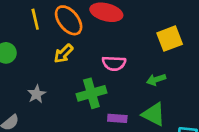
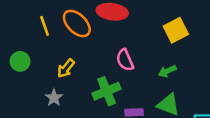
yellow arrow: (63, 54) -> (66, 68), moved
pink semicircle: (114, 63) -> (125, 60), turned 70

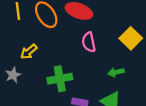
yellow square: (176, 30) -> (131, 38), turned -30
pink semicircle: (125, 60) -> (89, 42), moved

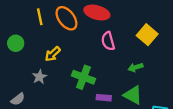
green cross: (60, 79) -> (83, 77), turned 35

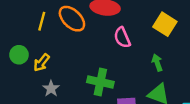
yellow line: (40, 17) -> (42, 21), turned 35
yellow arrow: (53, 54) -> (42, 63), moved
green arrow: (136, 67) -> (157, 63), turned 96

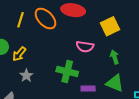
yellow square: (165, 24) -> (110, 26), moved, turned 30
pink semicircle: (122, 38) -> (85, 47), moved, turned -60

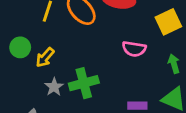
green cross: (67, 72) -> (84, 83), moved, turned -30

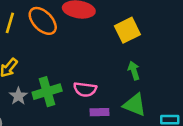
pink semicircle: (134, 49) -> (85, 89), moved

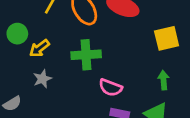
green cross: (47, 92) -> (86, 55), moved

